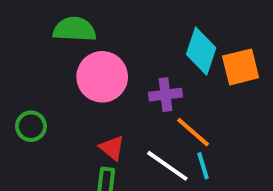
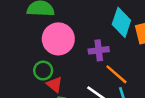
green circle: (31, 126) -> (43, 71), moved
red triangle: (112, 148) -> (55, 84), moved

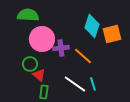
purple cross: (99, 50) -> (61, 48), moved
orange line: (116, 74) -> (83, 56), moved

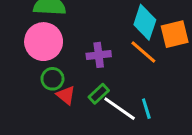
pink circle: (42, 39) -> (44, 42), moved
orange line: (83, 56) -> (143, 52), moved
green rectangle: (44, 92) -> (99, 94), moved, turned 40

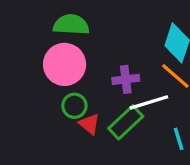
green rectangle: (99, 94) -> (126, 122), size x1.5
white line: (120, 109) -> (149, 102), moved, turned -52

